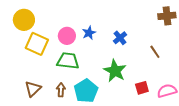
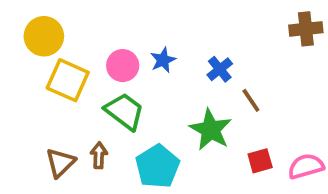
brown line: (155, 52) -> (251, 100), moved
green trapezoid: (68, 61) -> (124, 111), turned 30
brown arrow: (61, 90) -> (99, 155), moved

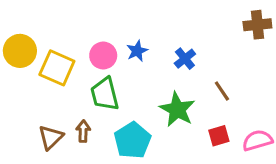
yellow circle: (44, 36) -> (20, 51), moved
brown line: (251, 100) -> (222, 91), moved
green trapezoid: (124, 111) -> (105, 94), turned -141

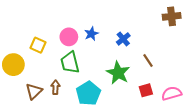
yellow circle: (20, 51) -> (13, 65), moved
yellow square: (57, 68) -> (38, 45), size x0.7

